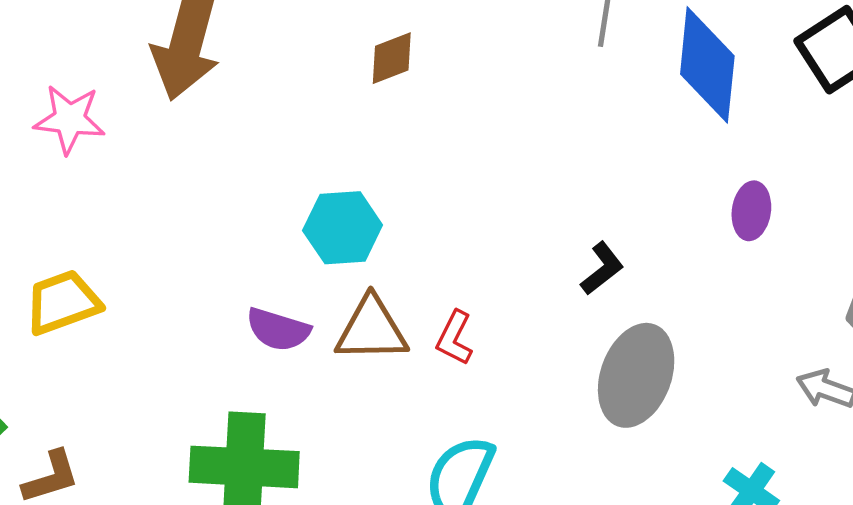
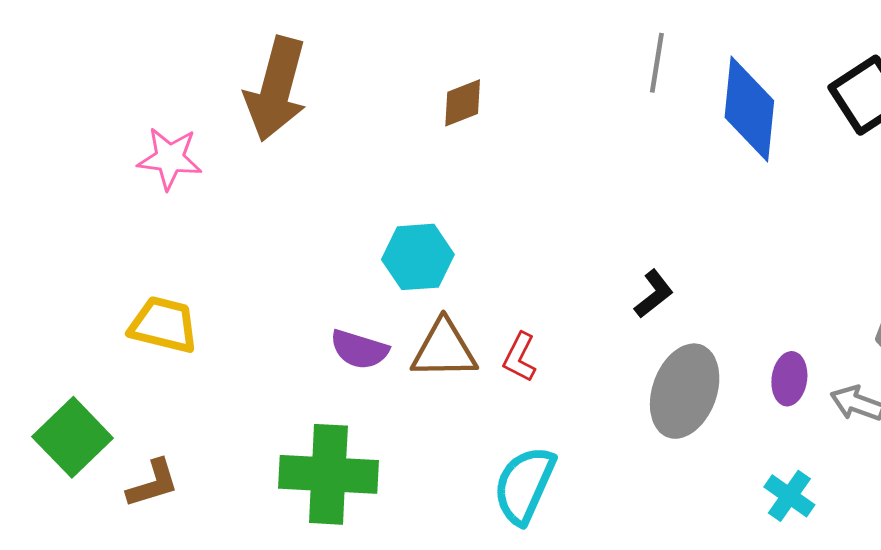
purple ellipse: (751, 211) -> (789, 379), moved
yellow trapezoid: (63, 302) -> (164, 325), turned 34

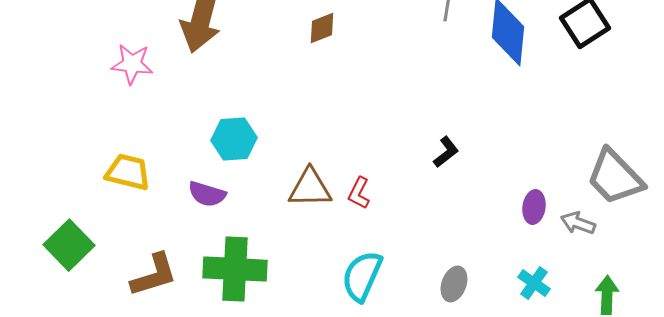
cyan hexagon: (418, 257) -> (234, 139), moved
purple semicircle: (359, 349) -> (207, 194), moved
gray ellipse: (685, 391) -> (454, 284), moved, size x0.6
brown L-shape: (153, 484) -> (154, 275), moved, size x1.4

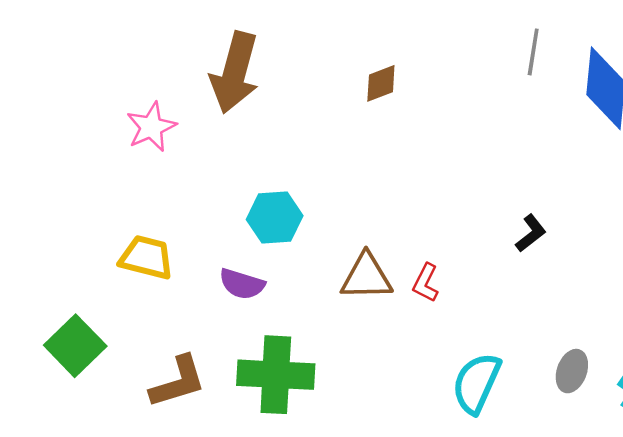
pink star: (132, 64) -> (151, 127), turned -30
cyan semicircle: (362, 276) -> (476, 383), moved
gray ellipse: (454, 284) -> (572, 371), moved

